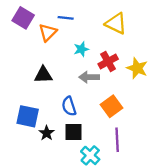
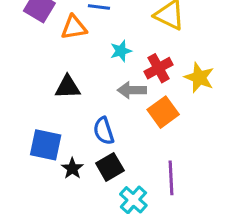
orange triangle: (48, 32) -> (74, 27), turned 36
orange square: (111, 106) -> (163, 112), moved
black square: (73, 132) -> (110, 167), turned -30

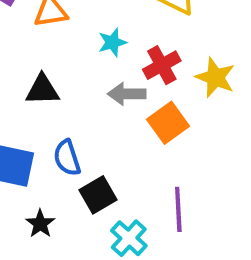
blue semicircle: (104, 131) -> (67, 158), moved
black star: (72, 168) -> (40, 224), moved

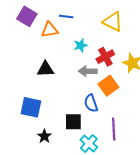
blue semicircle: (67, 158) -> (91, 103), moved
black square: (98, 195) -> (73, 122), turned 30

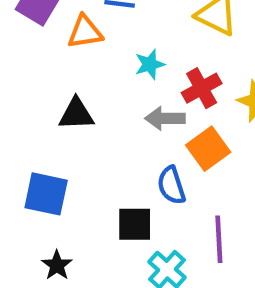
black star: (44, 136) -> (57, 265), moved

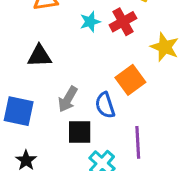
red cross: (202, 88) -> (123, 22), moved
gray arrow: (165, 118) -> (68, 99), moved, turned -60

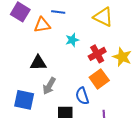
red cross: (123, 22) -> (97, 54), moved
gray arrow: (68, 99) -> (49, 86), moved

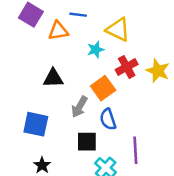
yellow triangle: (103, 17) -> (118, 30), moved
orange square: (99, 79) -> (103, 88), moved
gray arrow: (49, 86) -> (79, 107), moved

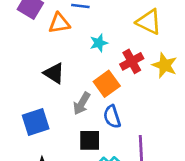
yellow triangle: (118, 30) -> (149, 22), moved
black triangle: (53, 78) -> (54, 73), turned 35
blue square: (36, 124) -> (36, 122), turned -30

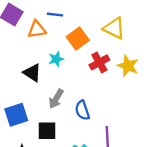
cyan star: (99, 43) -> (56, 59), moved
orange square: (107, 84) -> (78, 39), moved
black square: (90, 140) -> (47, 131), moved

